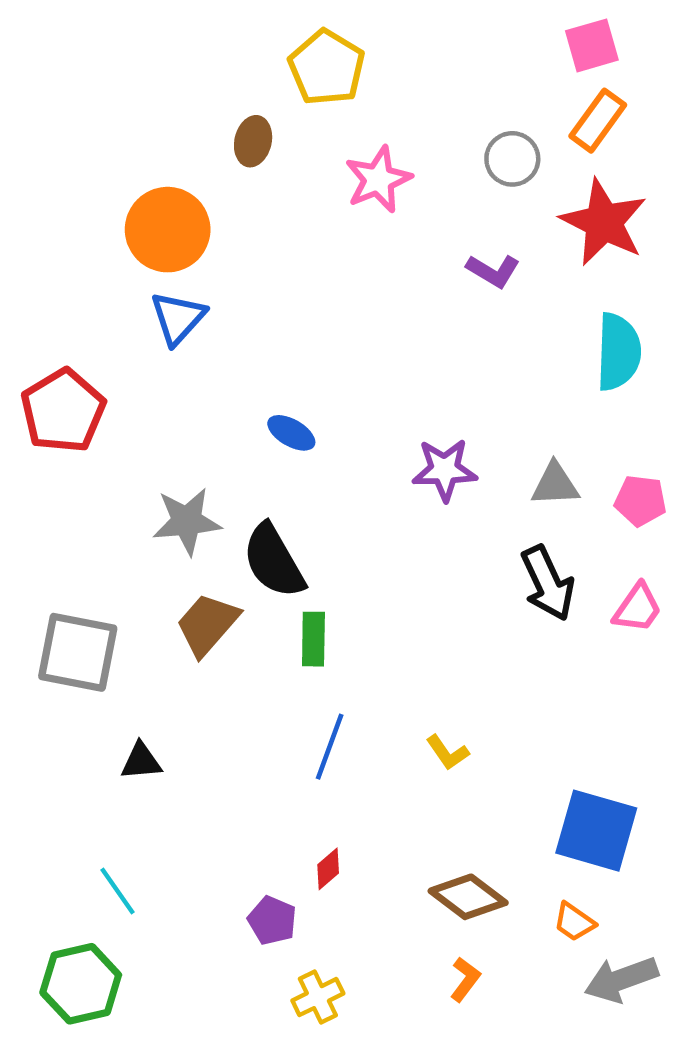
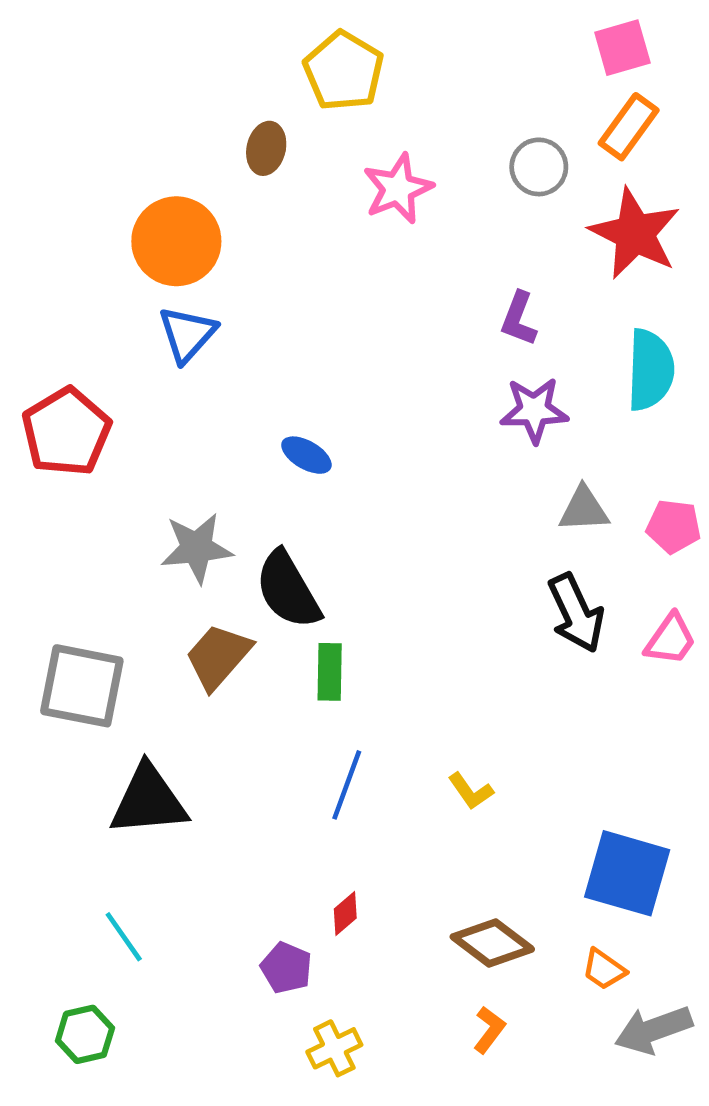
purple L-shape: (493, 271) -> (519, 319), moved, turned 80
purple star: (445, 470) -> (534, 410), moved
black triangle: (141, 761) -> (148, 800), size x1.8
green hexagon: (81, 984) -> (85, 1034), size x0.7

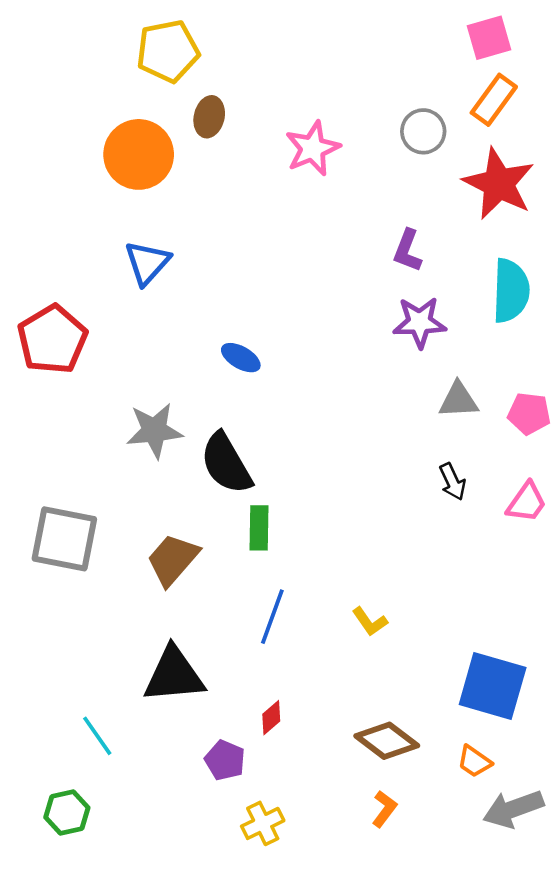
yellow pentagon: (344, 71) -> (168, 51), moved, turned 30
orange circle: (176, 241) -> (139, 154), moved
black arrow: (576, 613) -> (452, 482), size x0.6
brown trapezoid: (218, 656) -> (173, 559), moved
black triangle: (148, 800) -> (174, 675), moved

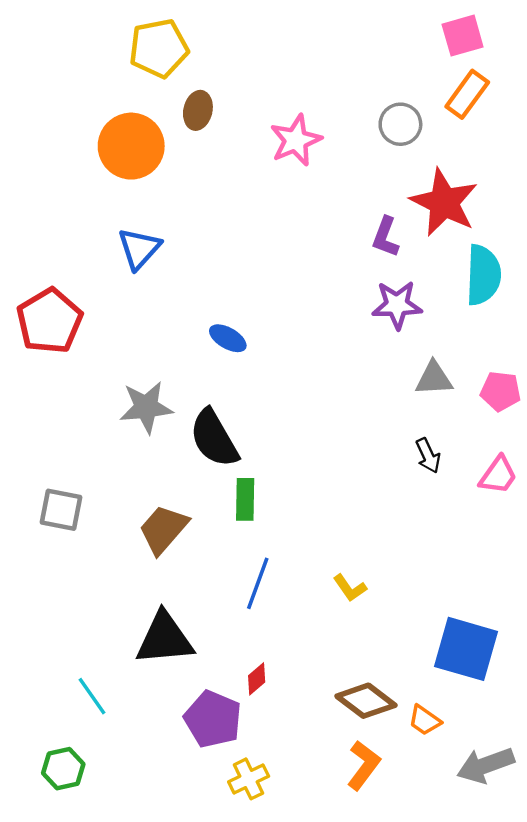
red star: (499, 184) -> (444, 202), moved
gray square: (64, 539) -> (61, 510), size x0.7
purple pentagon: (225, 760) -> (213, 719), size x1.5
orange trapezoid: (474, 761) -> (425, 720), moved
orange L-shape: (384, 809) -> (364, 765), size x1.4

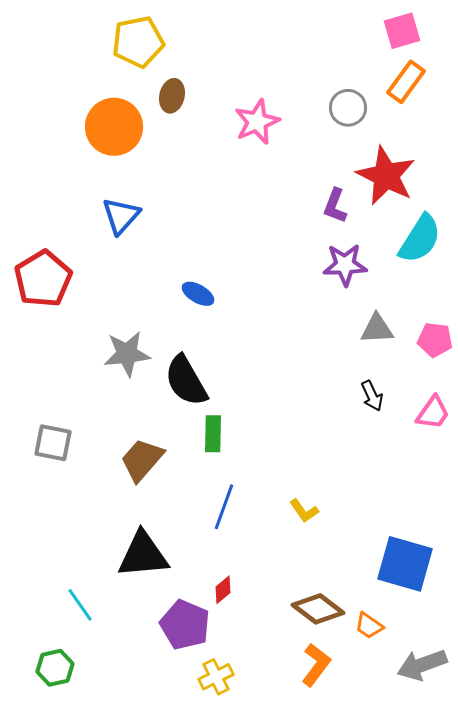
cyan semicircle: (483, 275) -> (420, 239), turned 30

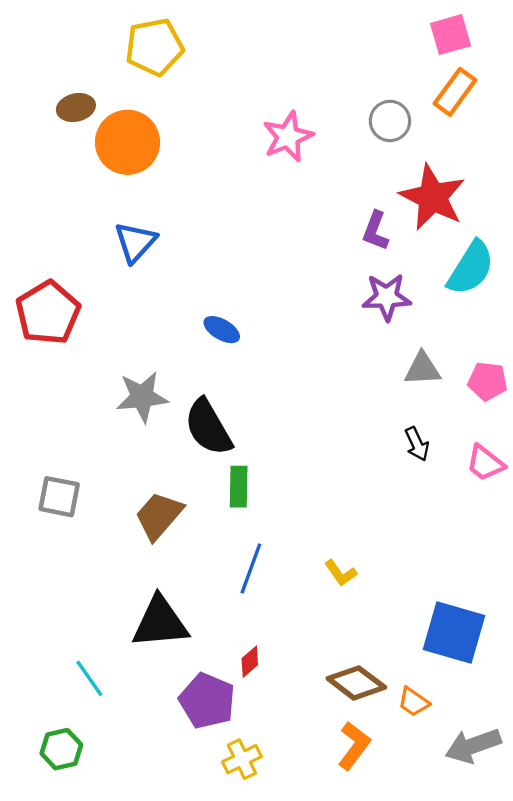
brown ellipse: (172, 96) -> (76, 108), moved, turned 64
pink trapezoid: (433, 413) -> (485, 463), turned 93

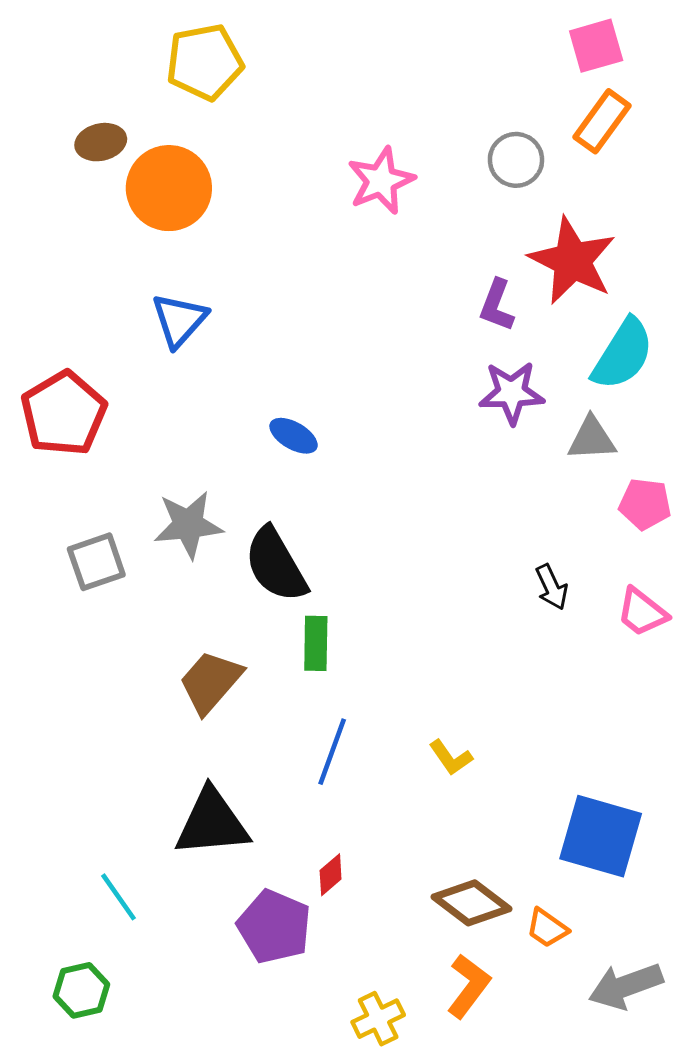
gray triangle: (422, 369) -> (592, 439), moved
gray square: (59, 497) -> (96, 562), moved, turned -30
yellow cross: (242, 759) -> (378, 1019), moved

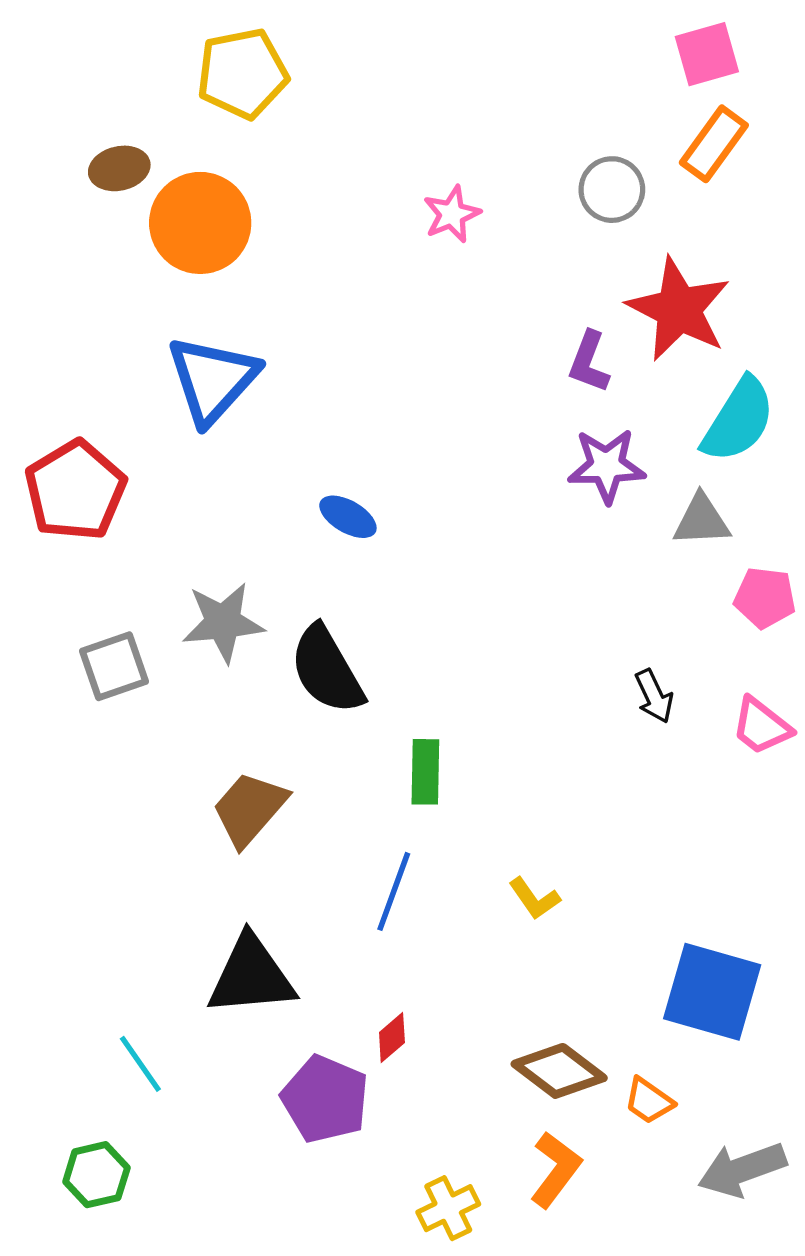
pink star: (381, 181) -> (452, 214), size x0.7
blue triangle: (179, 320) -> (213, 380), size x1.4
green rectangle: (316, 643) -> (425, 772), moved

